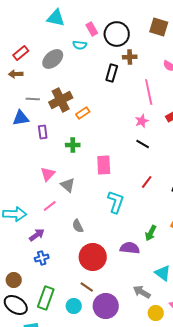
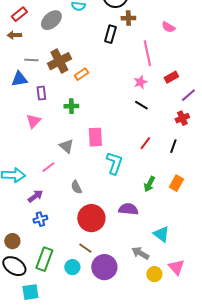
pink rectangle: (104, 165) -> (95, 137), moved
pink triangle: (48, 174) -> (33, 121), moved
green arrow: (151, 233) -> (149, 184), moved

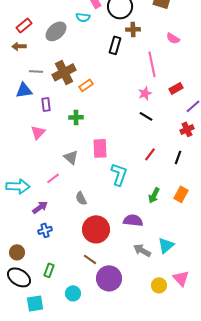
cyan triangle: (161, 234) -> (166, 245), turned 42
gray arrow: (140, 253) -> (142, 250), moved
green rectangle: (44, 259) -> (49, 270), size x0.6
cyan circle: (72, 267) -> (73, 293), moved

